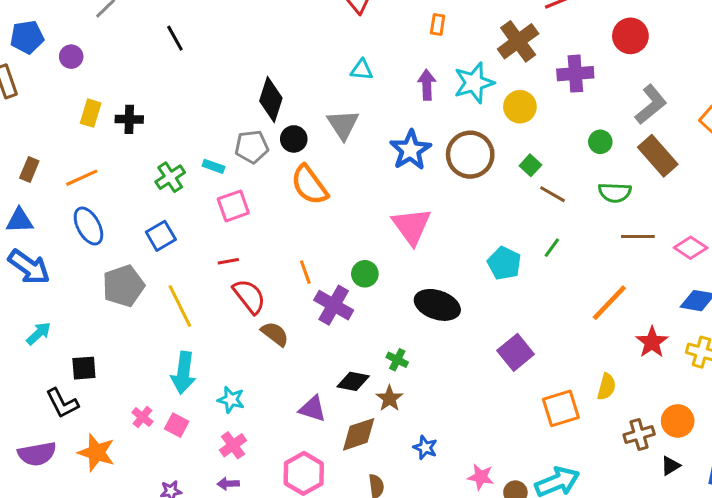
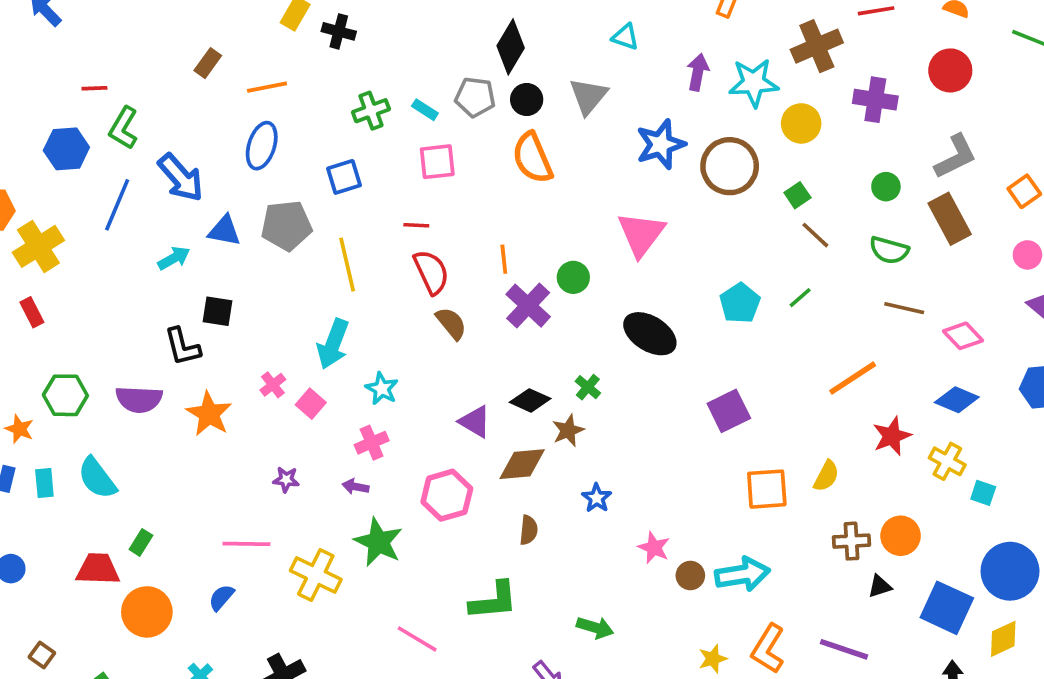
blue triangle: (19, 221) -> (224, 231), moved
blue ellipse: (88, 226) -> (262, 146), turned 33

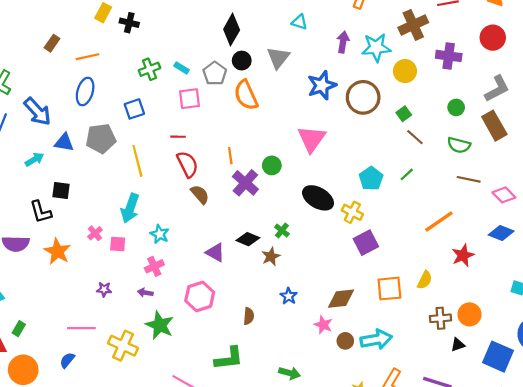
gray pentagon: (475, 97) -> (215, 73), moved, turned 30
pink square: (311, 404) -> (118, 244), turned -35
yellow cross: (947, 461) -> (352, 212), moved
brown diamond: (522, 464) -> (341, 299), moved

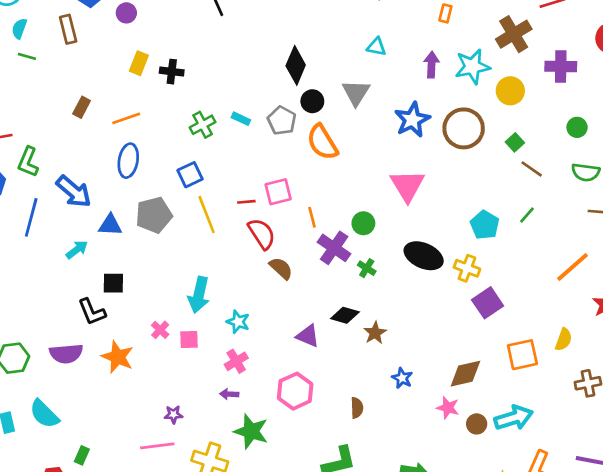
pink square: (190, 99) -> (278, 192), moved
yellow line: (137, 161) -> (207, 214), moved
green cross: (282, 230) -> (367, 268), moved
purple star: (104, 289) -> (173, 414), moved

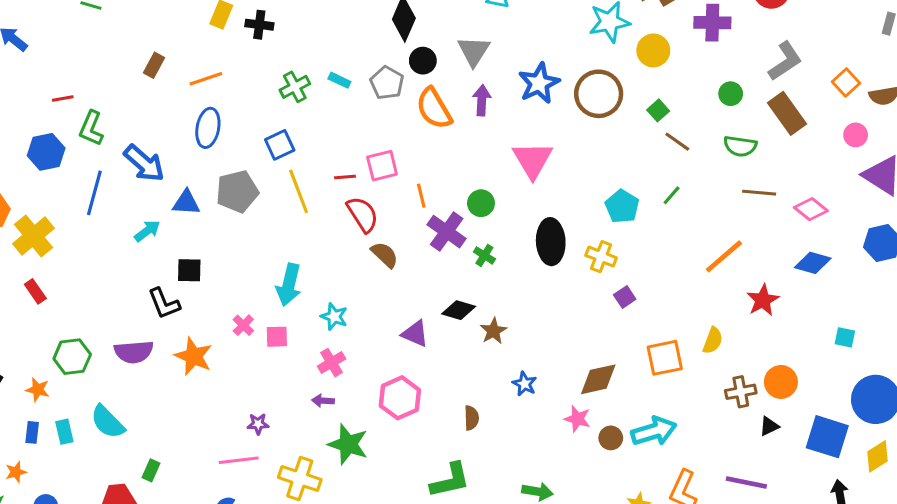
purple arrow: (432, 65) -> (482, 100), moved
black ellipse: (424, 256) -> (551, 242), turned 63
purple square: (488, 303) -> (625, 297), size x0.6

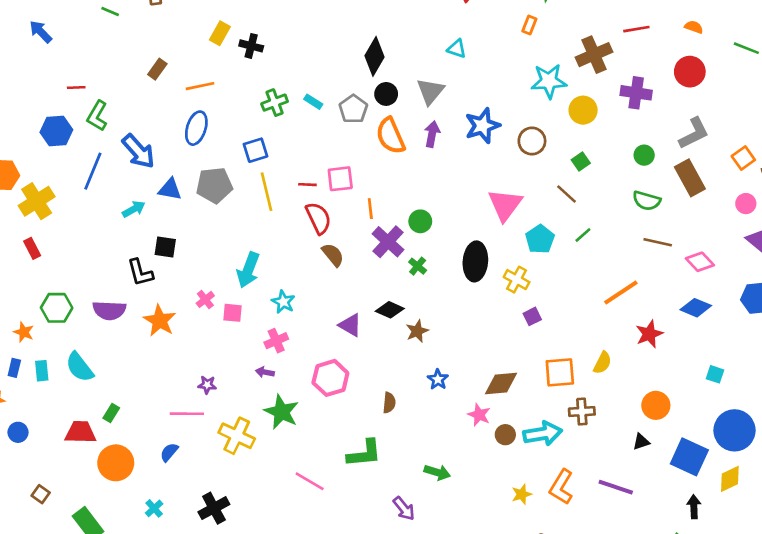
brown circle: (599, 94) -> (532, 141), size x0.7
brown line: (677, 142) -> (567, 194), moved
pink triangle: (533, 160) -> (505, 205), moved
brown cross: (741, 392) -> (582, 412), moved

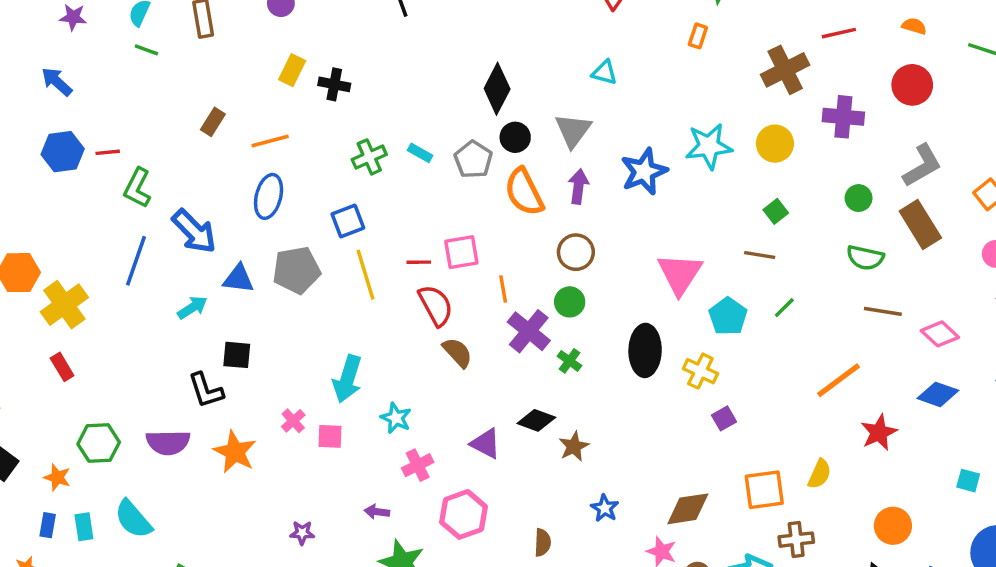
cyan star: (549, 81) -> (709, 146), moved
blue hexagon: (56, 131) -> (63, 152), moved
brown circle: (532, 141) -> (576, 252), moved
brown line: (567, 194) -> (760, 255), turned -30
pink cross: (276, 341) -> (418, 465), moved

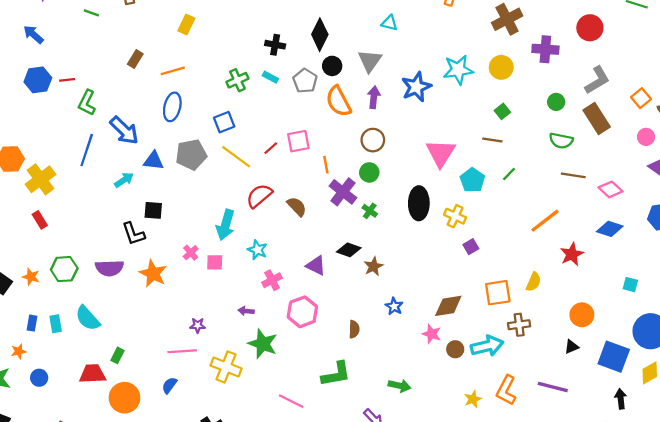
black cross: (334, 84) -> (275, 45), moved
red line: (419, 262) -> (271, 148), turned -40
yellow line: (366, 275) -> (236, 157), turned -36
red semicircle: (436, 305) -> (259, 196), moved, turned -100
orange star: (57, 477) -> (31, 277), moved

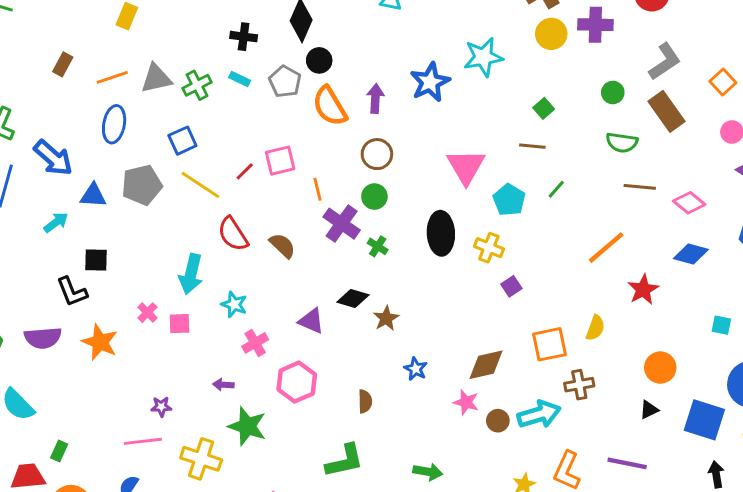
gray triangle: (370, 61) -> (156, 78), moved, turned 45
yellow circle: (501, 67) -> (551, 34), moved
red semicircle: (259, 196) -> (233, 234), turned -80

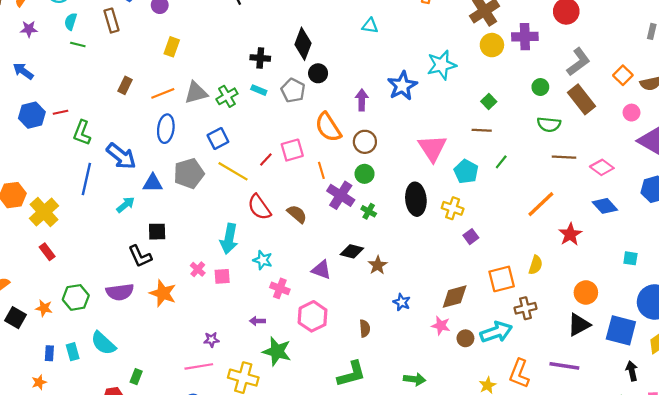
orange semicircle: (330, 106) -> (328, 127), moved
blue diamond: (691, 254) -> (605, 206), turned 35
pink cross: (255, 343) -> (280, 288), turned -36
black triangle: (649, 410) -> (579, 325), size x1.6

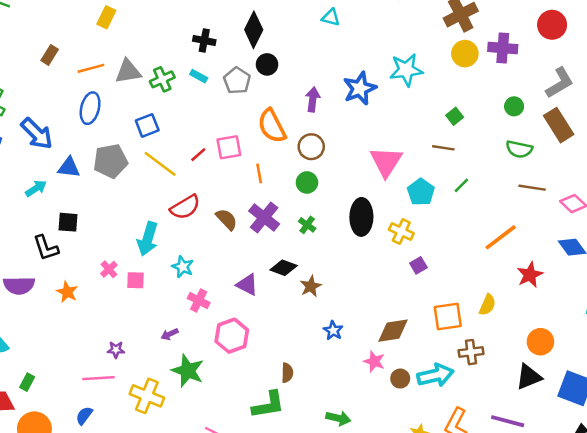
purple cross: (341, 195) -> (264, 218), moved
red semicircle: (259, 207) -> (185, 207), turned -92
orange star: (163, 293) -> (67, 292), size x0.7
purple arrow: (257, 321) -> (170, 334), turned -32
brown semicircle: (365, 328) -> (287, 373), moved

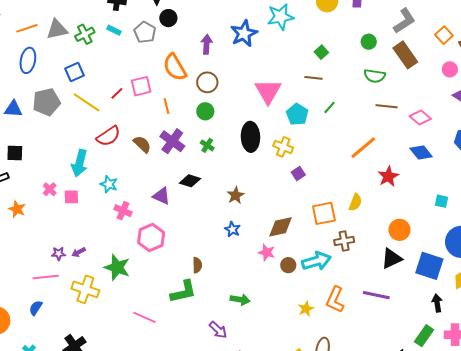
brown star: (311, 286) -> (236, 195), moved
purple arrow: (170, 334) -> (79, 252), moved

